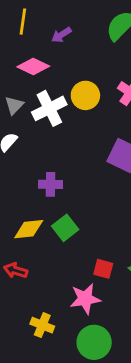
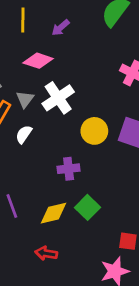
yellow circle: (85, 95) -> (94, 131), moved

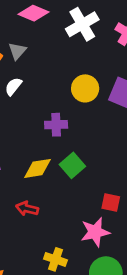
white cross: (58, 98) -> (82, 24), moved

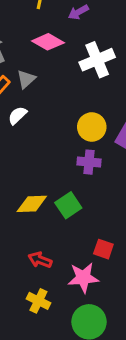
purple cross: (56, 125) -> (89, 162), moved
red arrow: (27, 209) -> (40, 260), moved

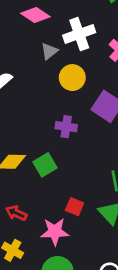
gray triangle: (26, 79) -> (49, 51), moved
yellow circle: (92, 127) -> (72, 78), moved

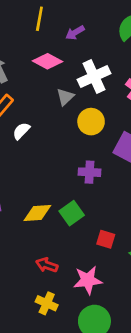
red square: (75, 207) -> (106, 239), moved

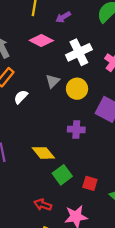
gray triangle: (65, 97) -> (53, 81), moved
yellow diamond: (37, 213) -> (43, 153), moved, turned 55
green square: (72, 213) -> (62, 175), moved

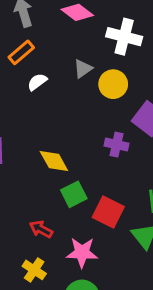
white cross: (79, 52) -> (124, 37), turned 30
purple cross: (76, 130) -> (117, 145), moved
red square: (90, 183) -> (108, 212), size x1.5

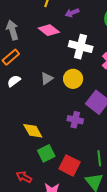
gray triangle: (83, 69) -> (47, 78), moved
white semicircle: (37, 82) -> (14, 81), moved

